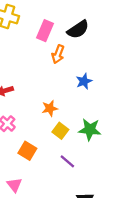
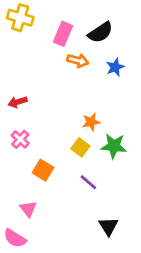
orange arrow: (58, 54) -> (78, 60), turned -96
blue star: (84, 81) -> (115, 67), moved
orange star: (50, 108) -> (91, 122), moved

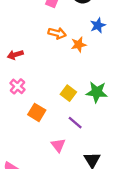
orange arrow: (78, 60) -> (57, 33), moved
orange star: (91, 122) -> (79, 45), moved
pink triangle: (28, 209) -> (58, 145), moved

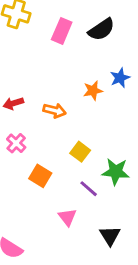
blue star: (98, 25) -> (120, 78), moved
orange arrow: (57, 33) -> (55, 111), moved
green star: (97, 92) -> (116, 172), moved

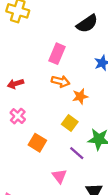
pink rectangle: (62, 31) -> (57, 54), moved
orange star: (93, 91) -> (80, 96), moved
orange arrow: (55, 111) -> (61, 81), moved

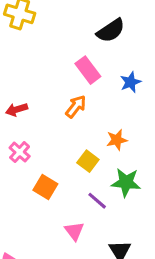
pink rectangle: (57, 54) -> (88, 70), moved, turned -60
orange arrow: (61, 81) -> (76, 106), turned -66
orange star: (80, 96) -> (117, 140), moved

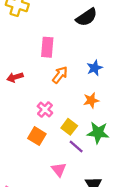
pink rectangle: (88, 70) -> (47, 47), moved, turned 42
blue star: (130, 82) -> (95, 68), moved
pink cross: (20, 152) -> (45, 110), moved
yellow square: (88, 161) -> (69, 127), moved

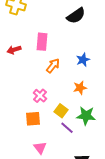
red arrow: (15, 77) -> (14, 50), moved
orange square: (37, 136) -> (33, 119), turned -35
pink triangle: (59, 170) -> (40, 148), moved

